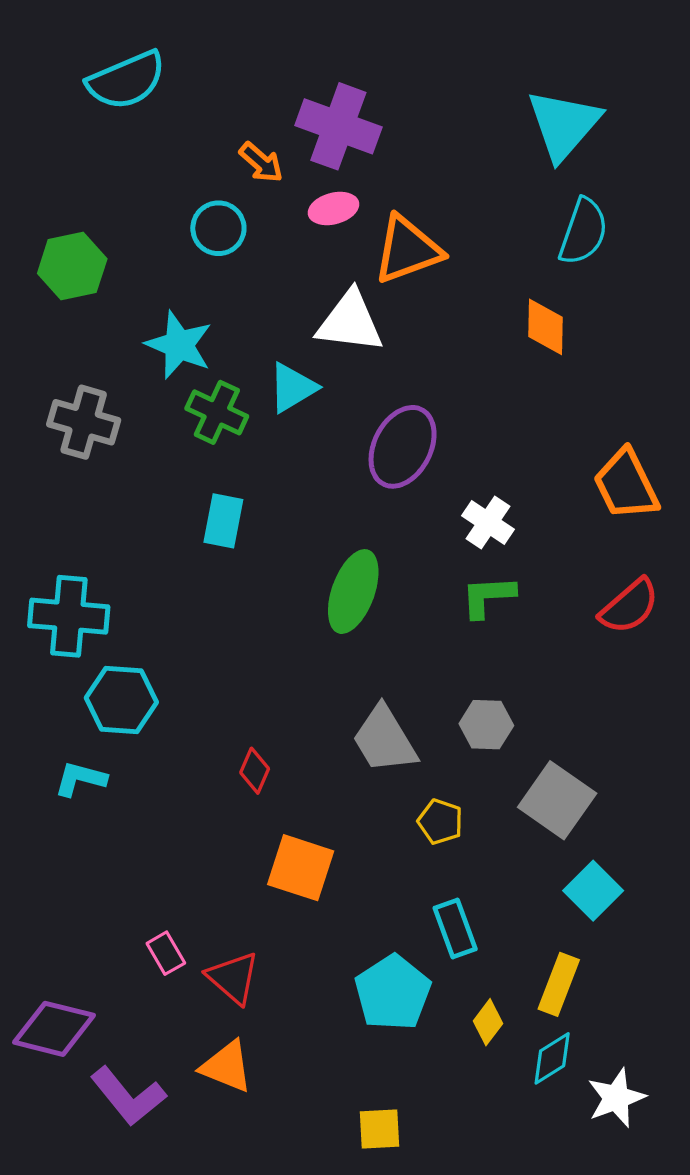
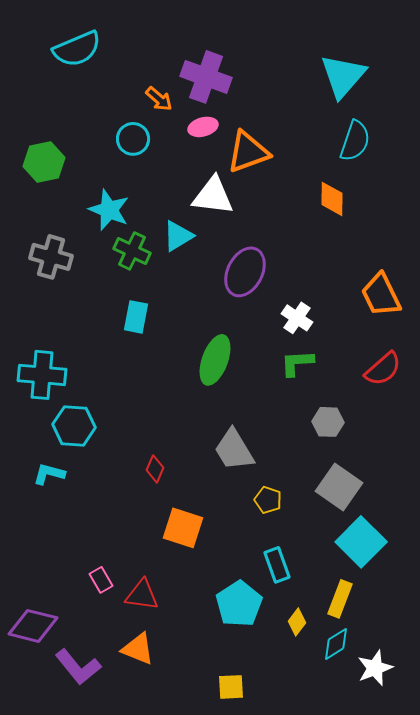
gray hexagon: (486, 725) -> (328, 422), moved
cyan square: (593, 891) -> (361, 542), size x1.4
red triangle: (233, 978) -> (142, 595), turned -33

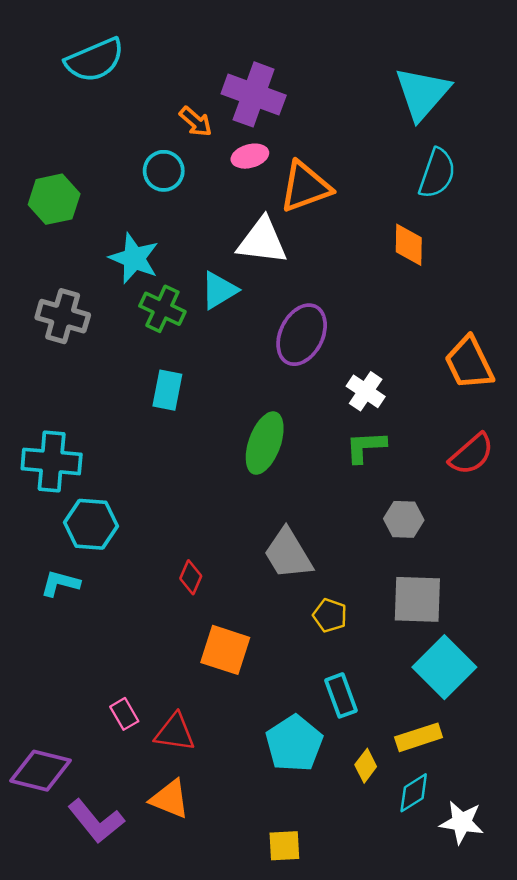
gray square: (339, 487) -> (417, 599), turned -33
yellow rectangle: (340, 599) -> (419, 737), turned 51
white star: (375, 668) -> (462, 822), turned 30

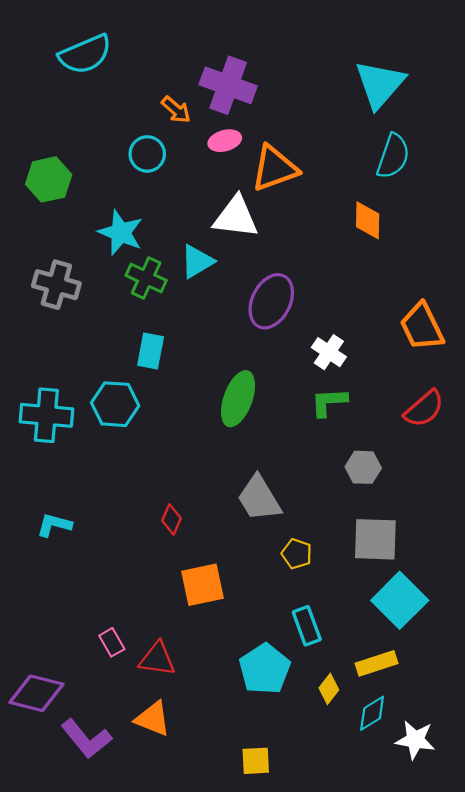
cyan hexagon: (91, 524) -> (115, 404), moved
orange square: (225, 650) -> (203, 585), turned -30

